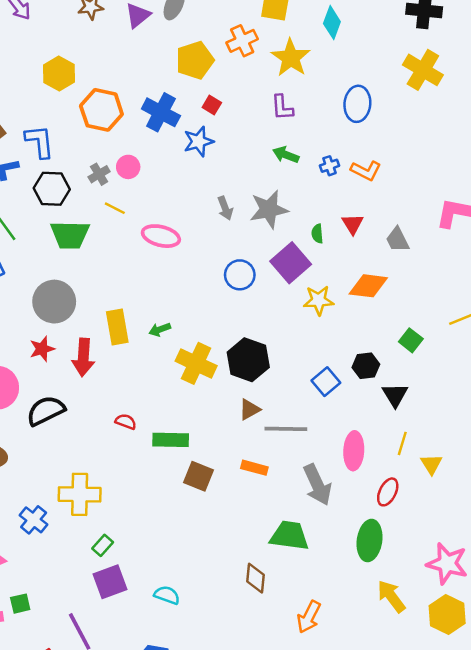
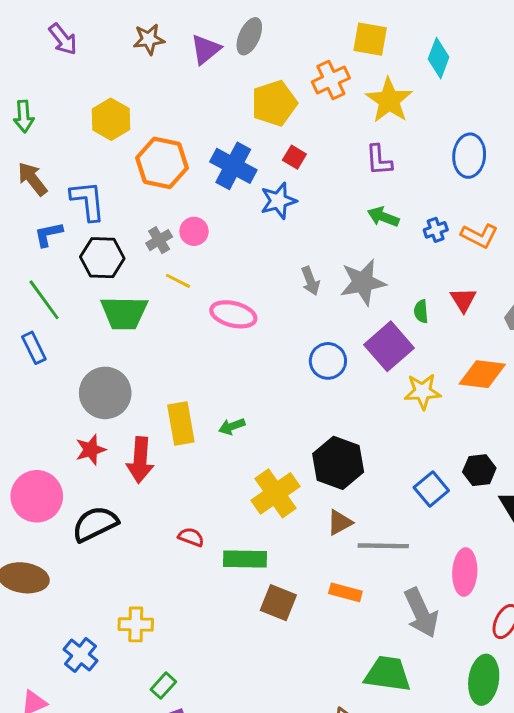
yellow cross: (196, 363) -> (276, 493), moved, turned 30
yellow cross: (80, 494) -> (136, 624), size x0.7

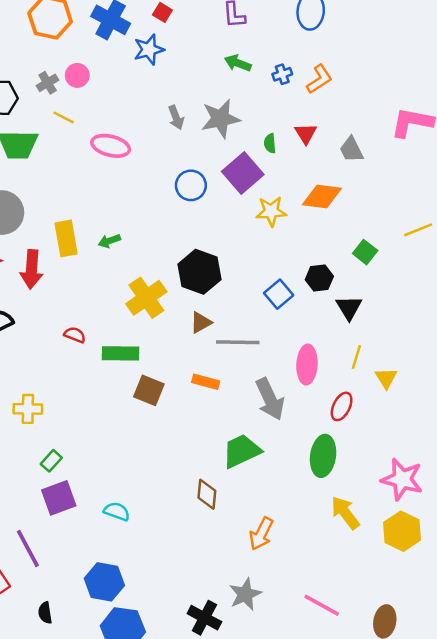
orange L-shape: (479, 236) -> (319, 79), turned -60
green trapezoid: (388, 674) -> (242, 451), turned -33

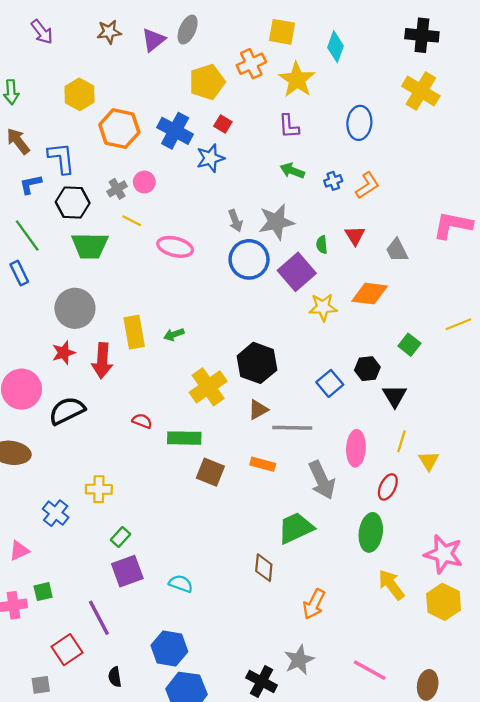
blue circle: (191, 185) -> (249, 259), moved, size x1.4

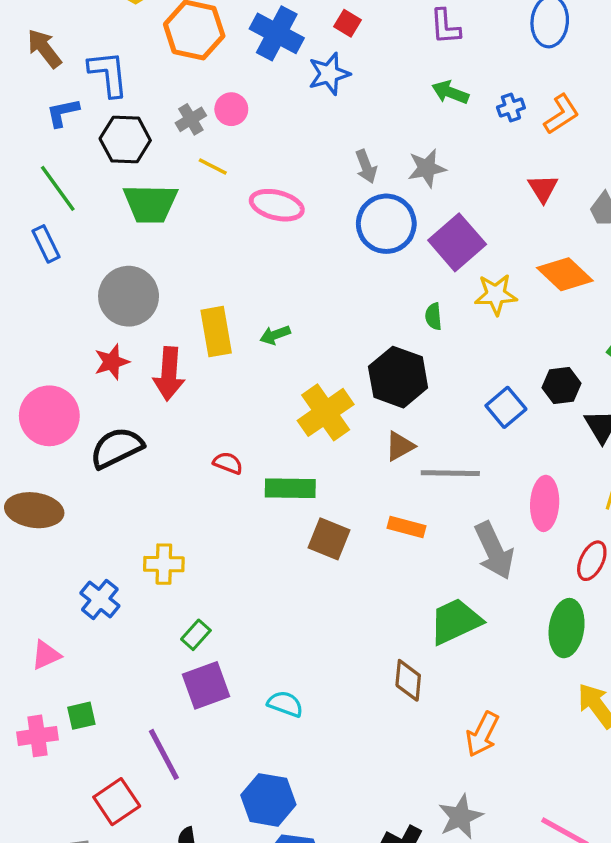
gray star: (276, 222) -> (427, 168), size x0.7
green semicircle: (322, 245) -> (433, 316), moved
orange diamond: (370, 294) -> (565, 274), turned 36

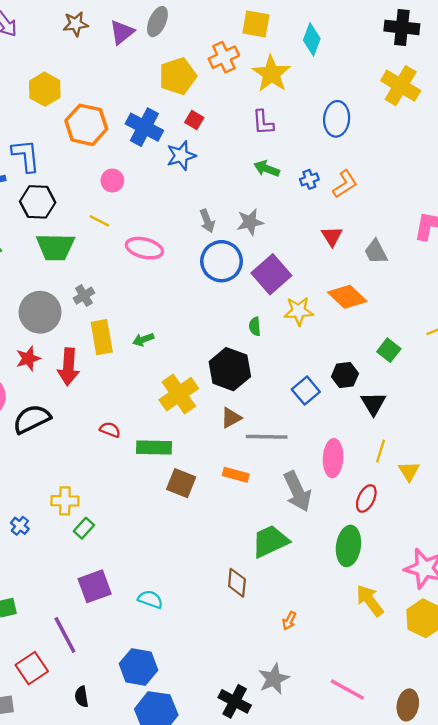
gray cross: (191, 119) -> (84, 296), moved
blue cross: (100, 599) -> (20, 526), size x0.7
green rectangle: (196, 635) -> (84, 528), moved
orange arrow: (482, 734) -> (289, 621), size x0.6

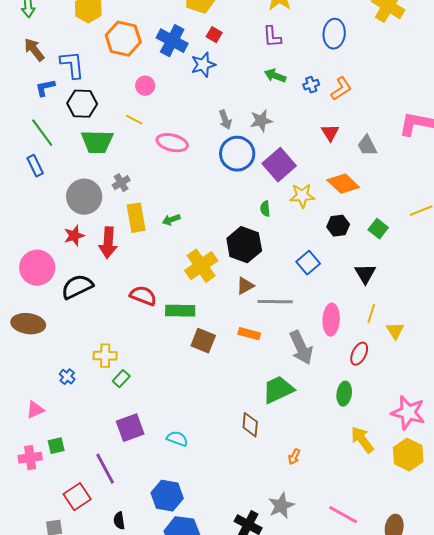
black hexagon: (345, 375) -> (338, 226), moved
red semicircle: (110, 430) -> (143, 296), size x1.5
green ellipse: (348, 546) -> (344, 394), size x0.7

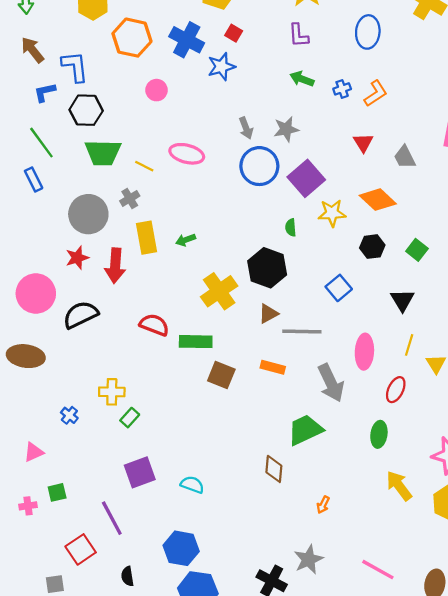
yellow line: (134, 120) -> (144, 166), moved
pink cross: (30, 458) -> (28, 506), size x0.7

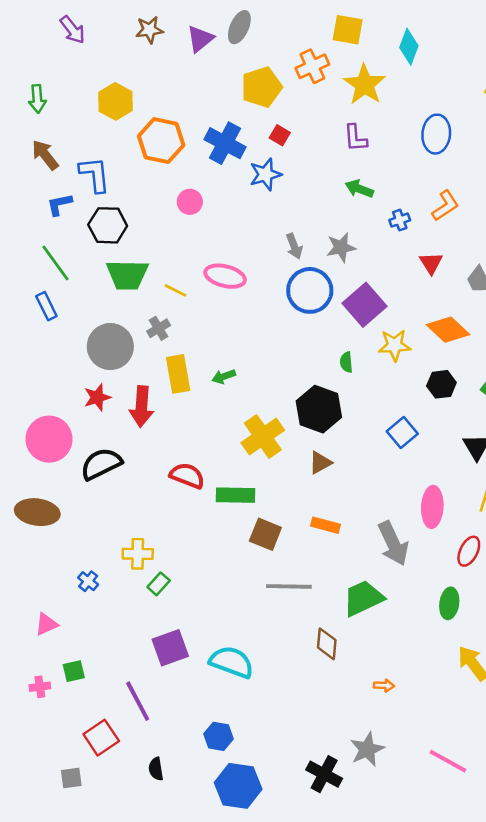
blue cross: (342, 89) -> (400, 220), moved
gray line: (302, 331) -> (289, 586), moved
cyan semicircle: (192, 485) -> (232, 662), size x1.6
orange arrow: (323, 505) -> (384, 685), turned -114
blue hexagon: (181, 548) -> (219, 736), size x0.7

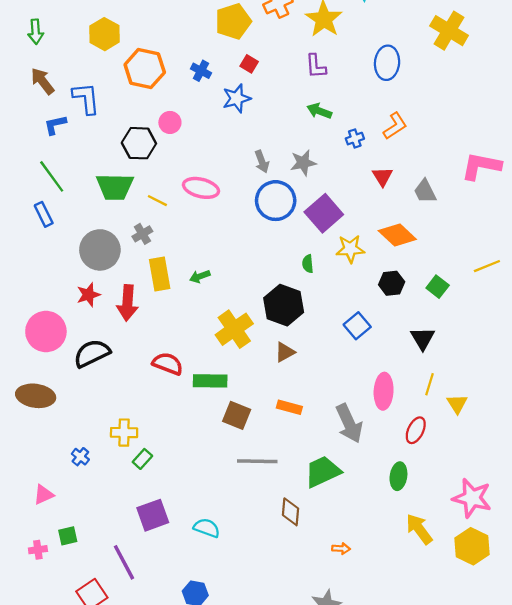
blue cross: (225, 143) -> (201, 71), size x0.6
black hexagon: (108, 225) -> (139, 143), moved
cyan semicircle: (232, 662) -> (207, 528), size x0.7

